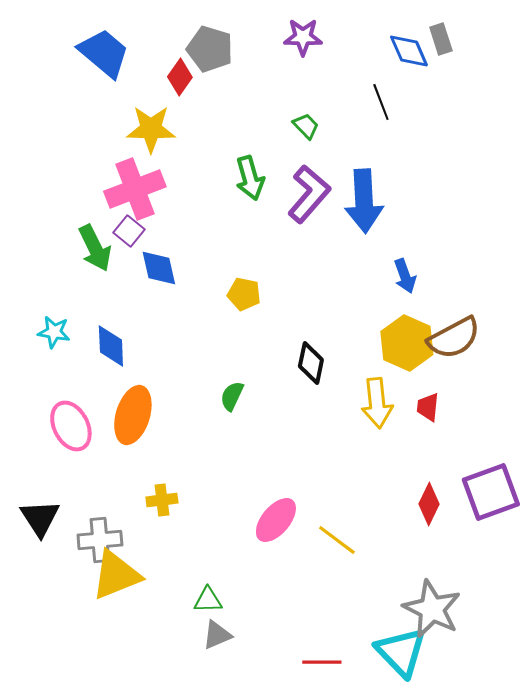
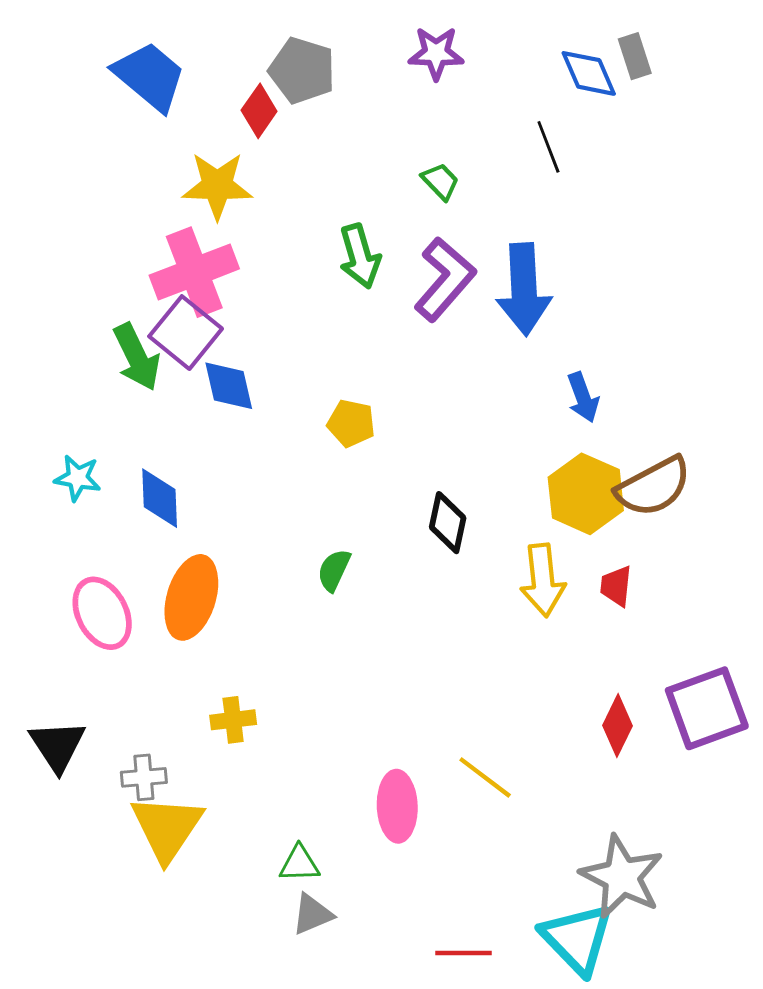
purple square: (129, 231) -> (186, 333), size x1.6
pink ellipse: (276, 520) -> (397, 806), moved, turned -42
gray cross: (100, 540) -> (144, 777), size x0.7
yellow triangle: (116, 575) -> (167, 828), turned -34

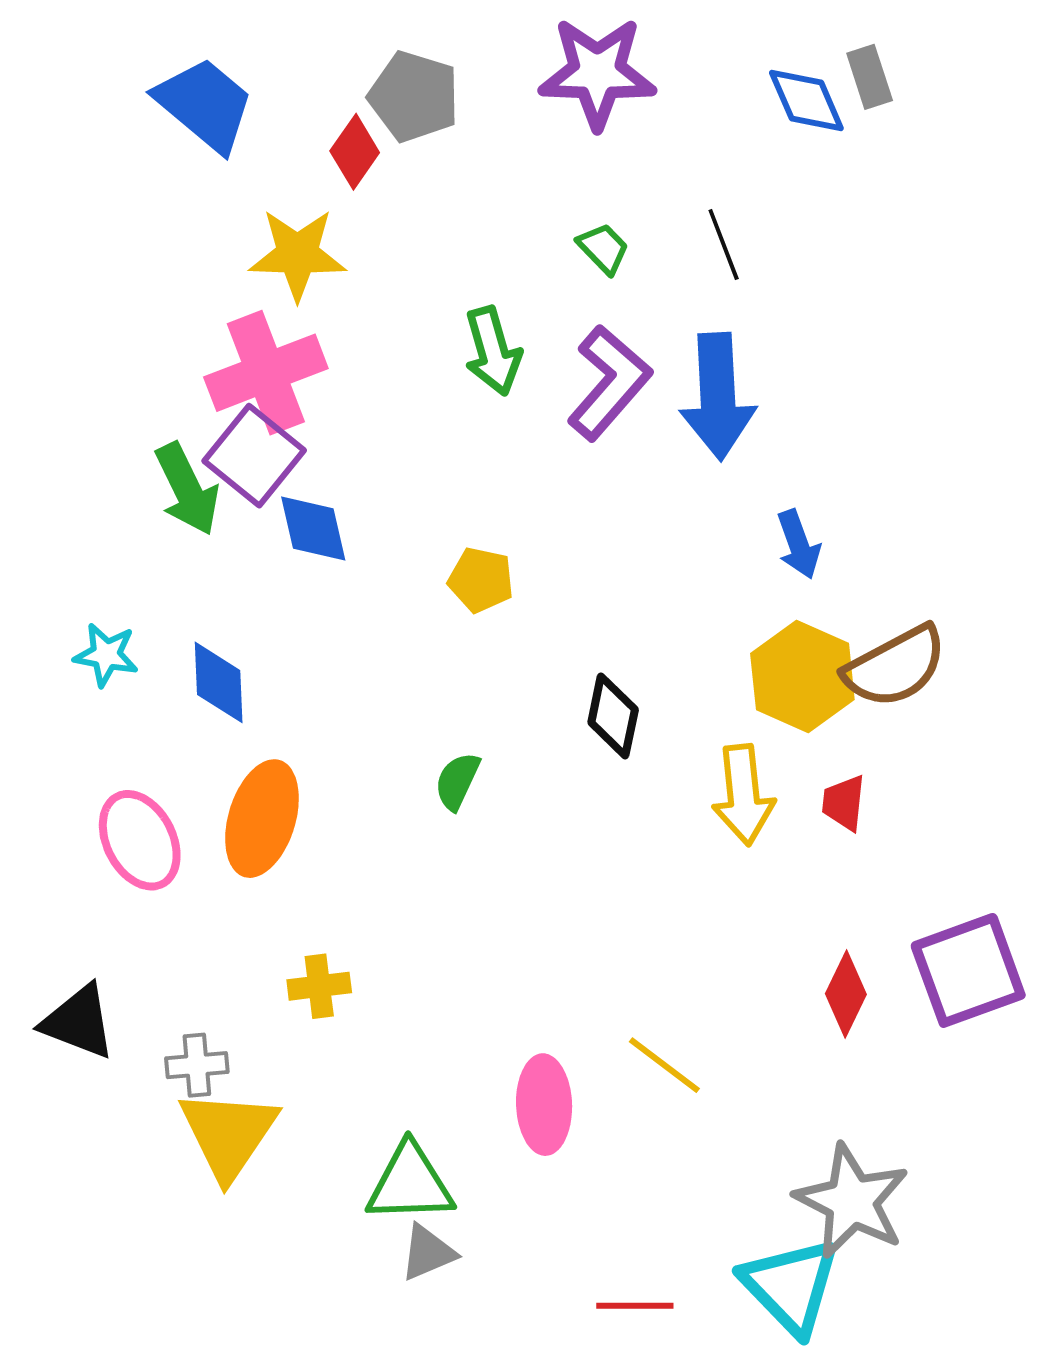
purple star: (436, 53) -> (597, 73), size x1.5
black line: (548, 147) -> (724, 245), moved
black triangle: (57, 746) -> (79, 1022), turned -36
green triangle: (299, 864) -> (410, 1183), size x1.6

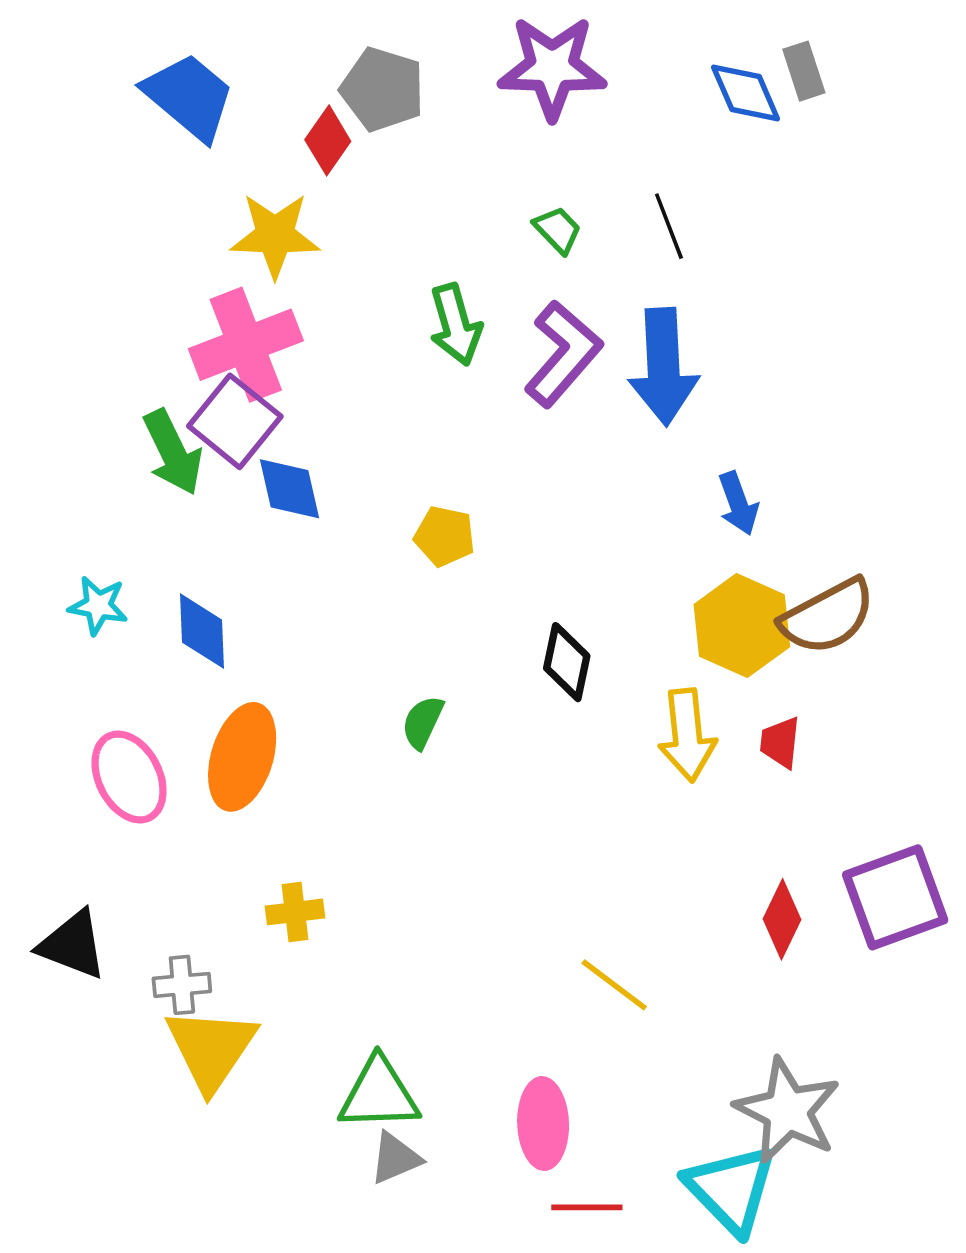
pink ellipse: (544, 1105) -> (543, 1124), moved

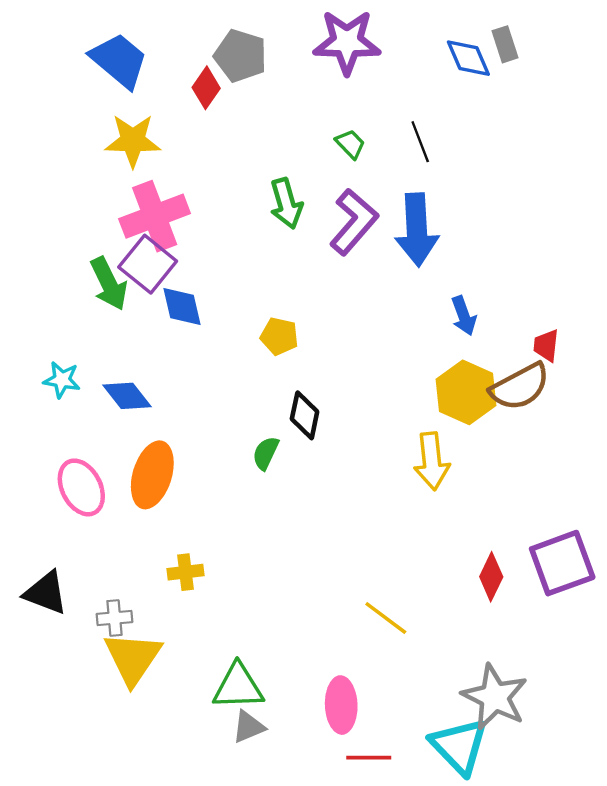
yellow star: (275, 235) -> (133, 141), moved
blue diamond: (202, 631) -> (127, 396), turned -36
black diamond: (567, 662) -> (305, 415), moved
red trapezoid: (780, 742) -> (546, 345), moved

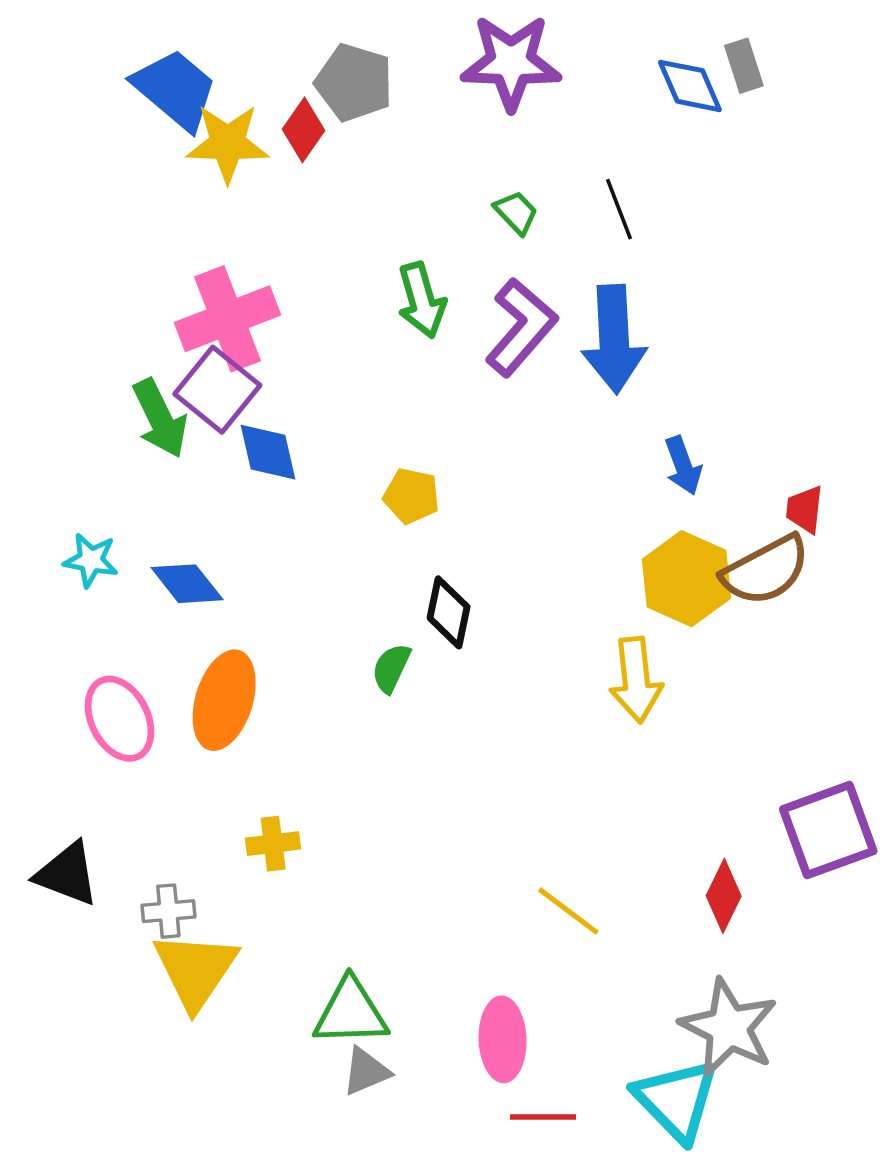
yellow star: (133, 141) -> (228, 143), moved
red diamond: (491, 577) -> (724, 896), moved

